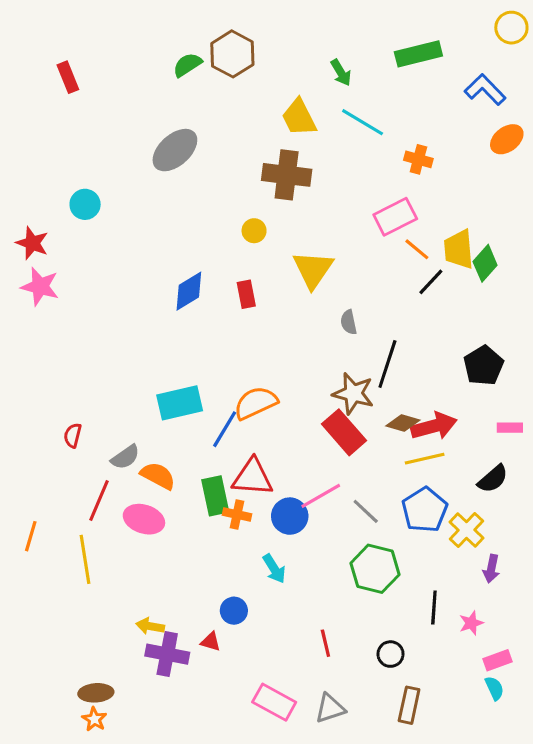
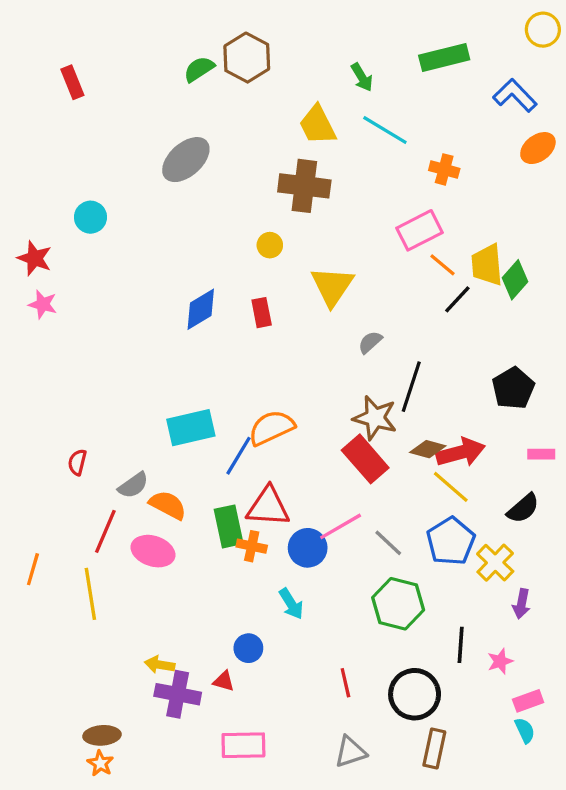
pink star: (40, 287) -> (43, 304), size x0.7
gray semicircle: (349, 322) -> (370, 342), turned 60
yellow line: (425, 459) -> (451, 487), turned 54
black circle: (391, 654) -> (415, 694), size x1.8
pink rectangle: (274, 702) -> (243, 745), moved, turned -30

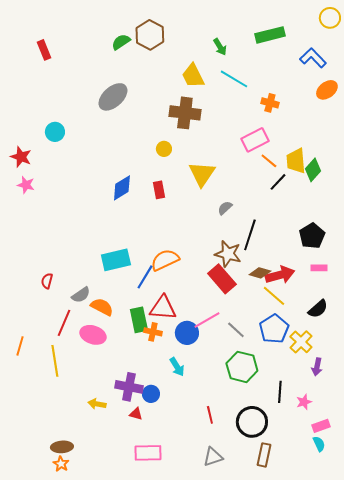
pink rectangle: (541, 454) -> (319, 268), moved
purple cross: (178, 694) -> (129, 387), moved

